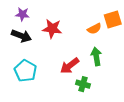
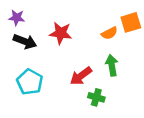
purple star: (22, 14) -> (17, 18), moved

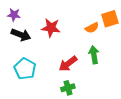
green cross: (96, 97) -> (68, 88), moved, turned -32

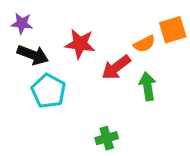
red arrow: (68, 64) -> (116, 67), moved
cyan pentagon: (25, 69) -> (49, 91), moved

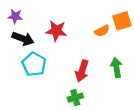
red arrow: (116, 67) -> (82, 71), moved, turned -35
green arrow: (148, 86) -> (116, 68), moved

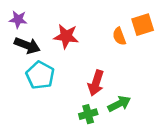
orange semicircle: (102, 31) -> (119, 36), turned 96
green arrow: (116, 68) -> (119, 104), moved, turned 72

